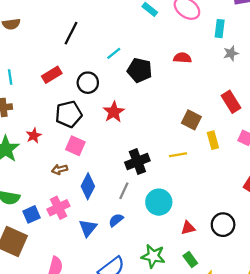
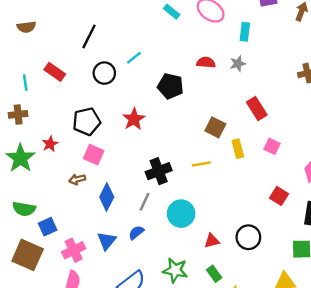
gray star: (231, 53) -> (238, 64), moved
black pentagon: (140, 70) -> (170, 86), moved
red rectangle: (52, 75) -> (55, 72), moved, turned 66
black circle: (88, 83) -> (104, 73), moved
pink cross: (59, 208) -> (74, 250), moved

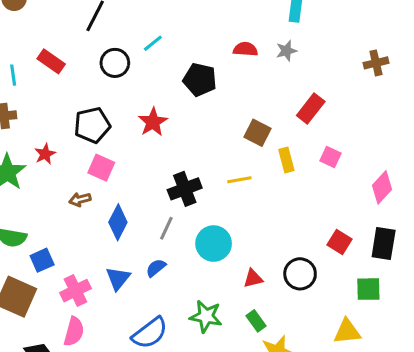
red rectangle: (257, 108) -> (311, 108), turned 70
red square: (279, 196) -> (340, 242), moved

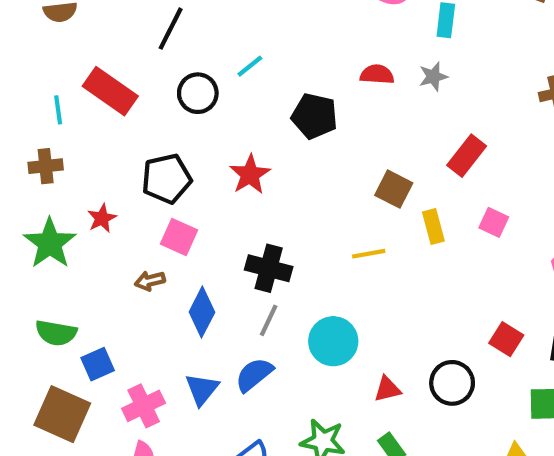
red rectangle: (51, 61) -> (110, 91), size x1.4
black cross: (185, 189) -> (269, 268), moved, turned 36
blue semicircle: (156, 268) -> (254, 375), size x1.4

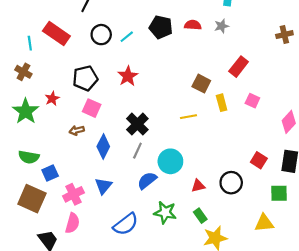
cyan line: (250, 66) -> (127, 37), moved
black pentagon: (314, 116) -> (161, 27), moved
brown cross: (46, 166) -> (23, 72), turned 35
black cross: (269, 268) -> (137, 124), turned 30
blue semicircle: (254, 375) -> (147, 180), moved

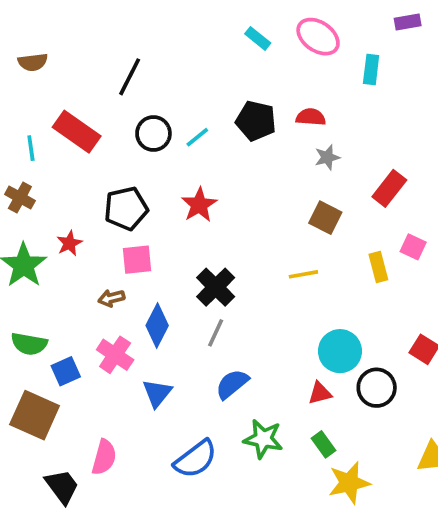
gray star: (222, 26) -> (327, 157), moved
yellow rectangle: (222, 103) -> (378, 267), moved
pink square: (92, 108) -> (137, 260), turned -30
cyan circle: (170, 161) -> (340, 351), moved
pink cross: (73, 194) -> (115, 355), moved, turned -30

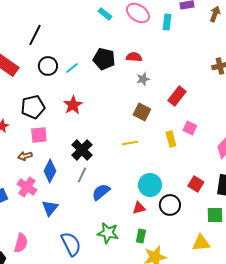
cyan rectangle: (371, 69) -> (167, 22), moved
blue semicircle: (232, 384) -> (101, 192), moved
green rectangle: (324, 444) -> (141, 236), turned 48
blue semicircle: (196, 459) -> (71, 244), turned -80

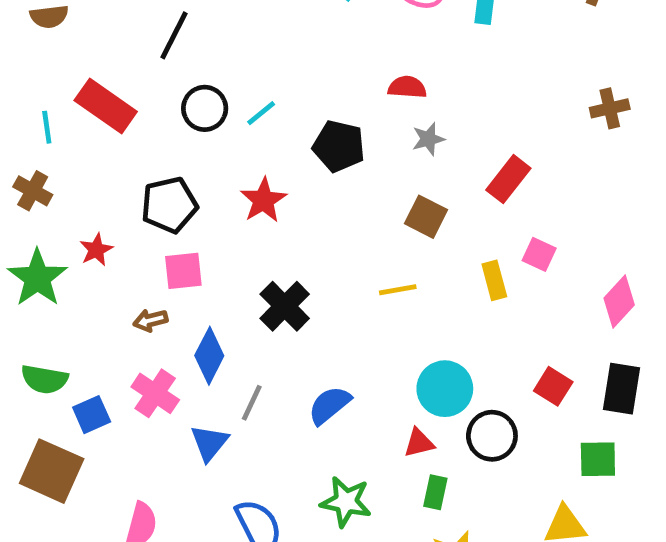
black pentagon: (104, 59) -> (339, 146), moved
gray line: (82, 175) -> (252, 403), moved
green rectangle: (141, 236) -> (435, 492), moved

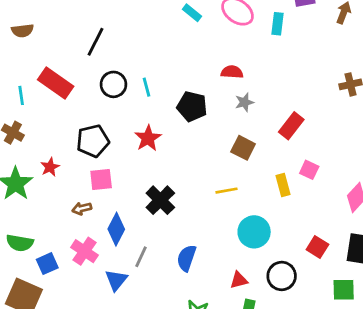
cyan line: (261, 113) -> (147, 87), turned -66
cyan circle: (445, 389) -> (254, 232), moved
blue semicircle: (329, 405) -> (187, 258), turned -32

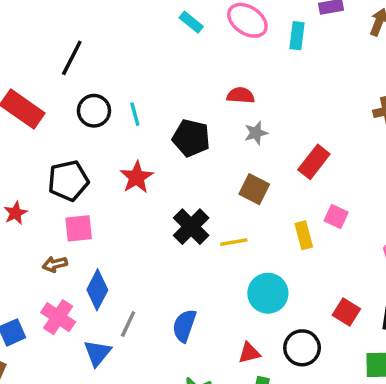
black cross: (160, 200) -> (191, 227), moved

